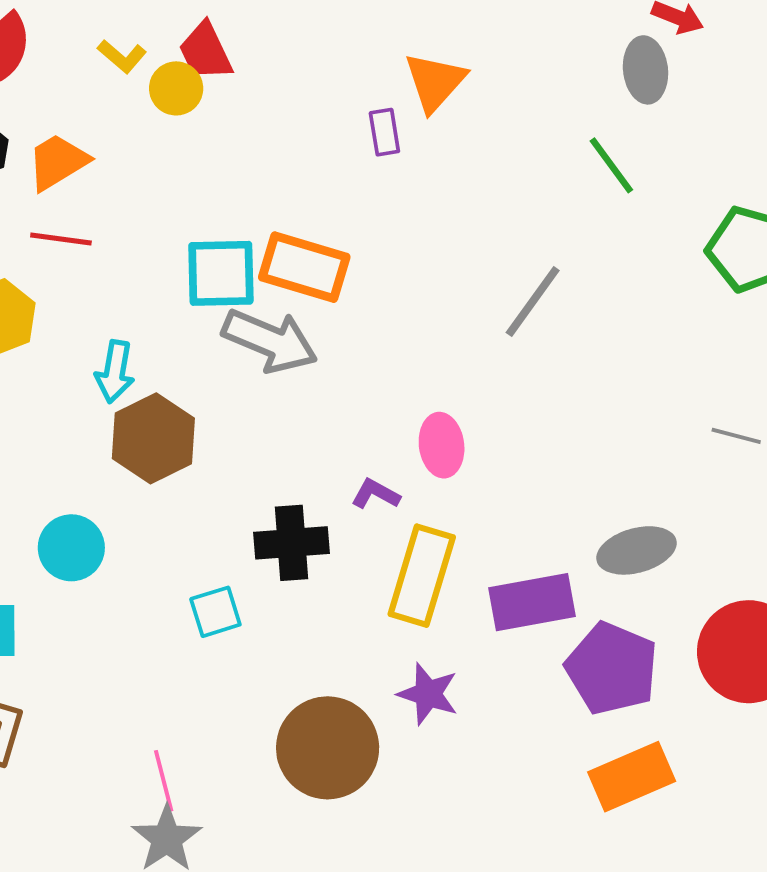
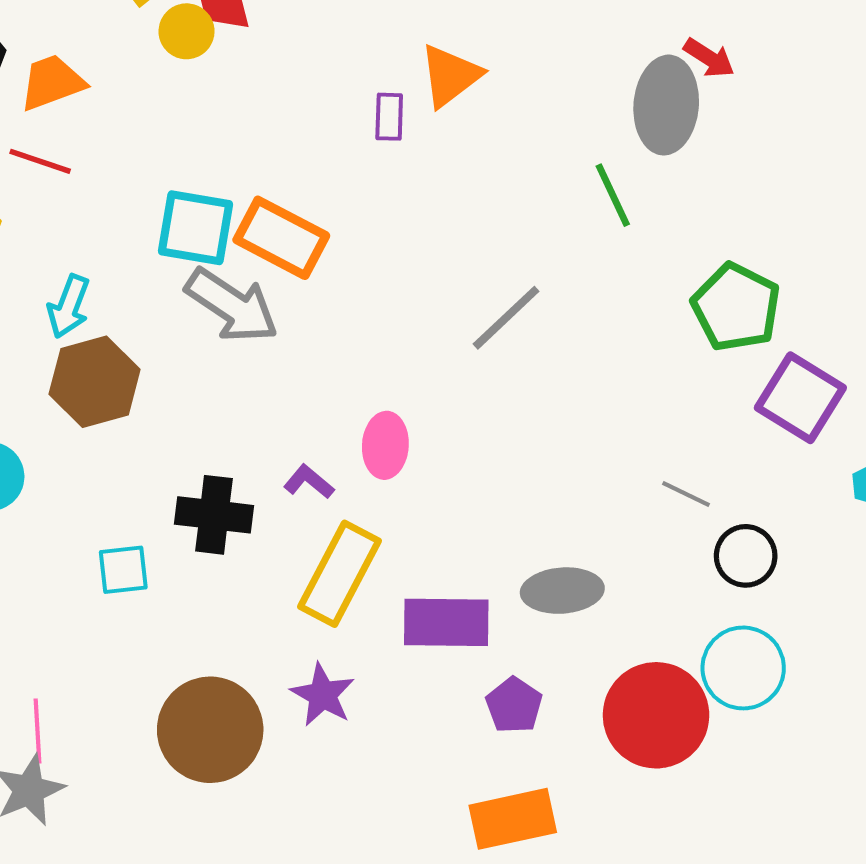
gray ellipse: (646, 70) -> (666, 105), size x1.4
purple pentagon: (612, 668) -> (514, 705), size x0.6

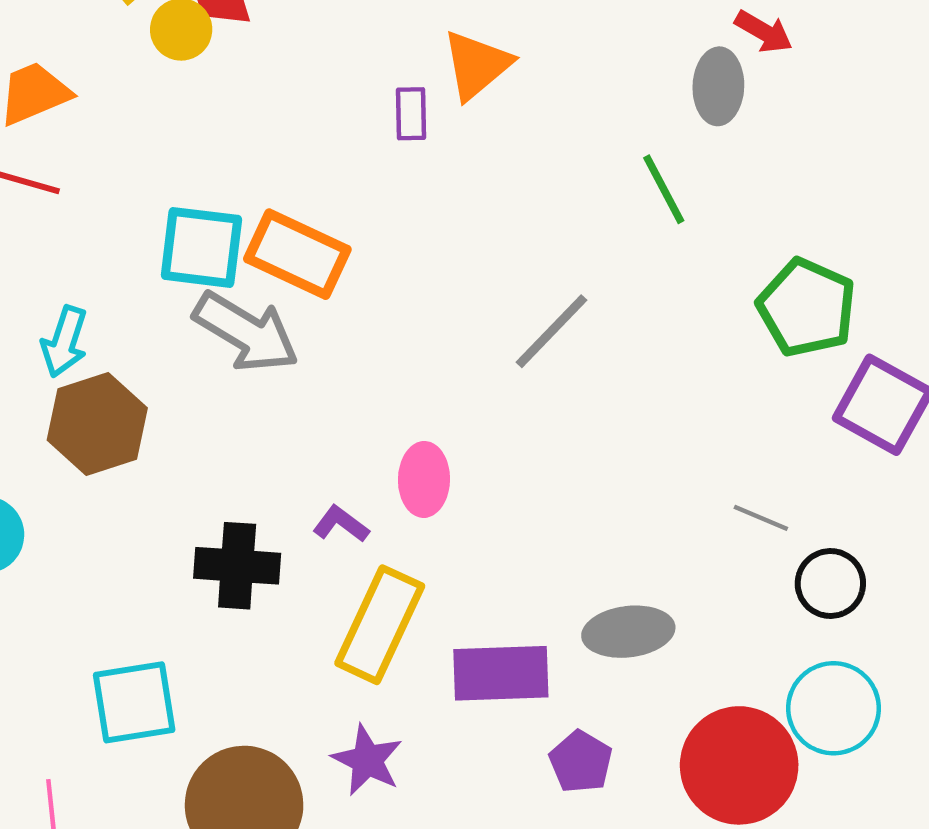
gray ellipse: (666, 105) -> (718, 86), size x0.7
cyan square: (123, 570) -> (134, 702), moved, size x1.5

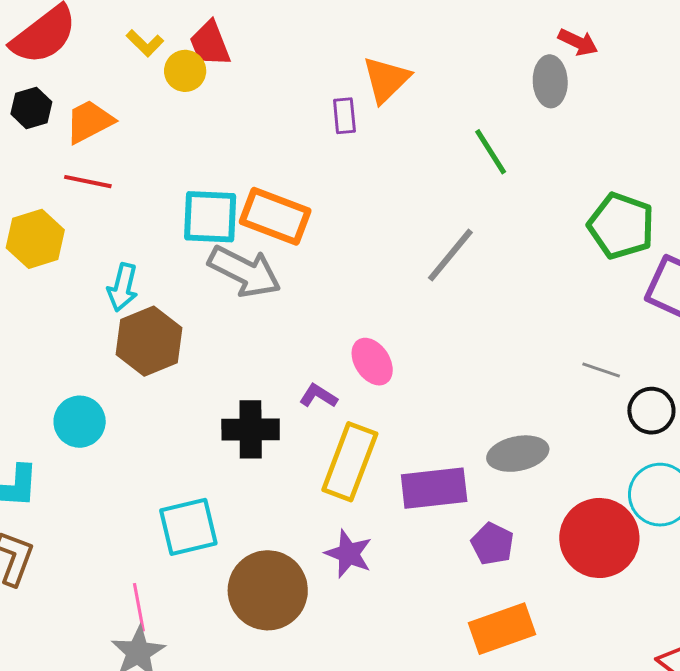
green line: (664, 189) -> (491, 152), moved
pink ellipse: (424, 479) -> (372, 362), turned -30

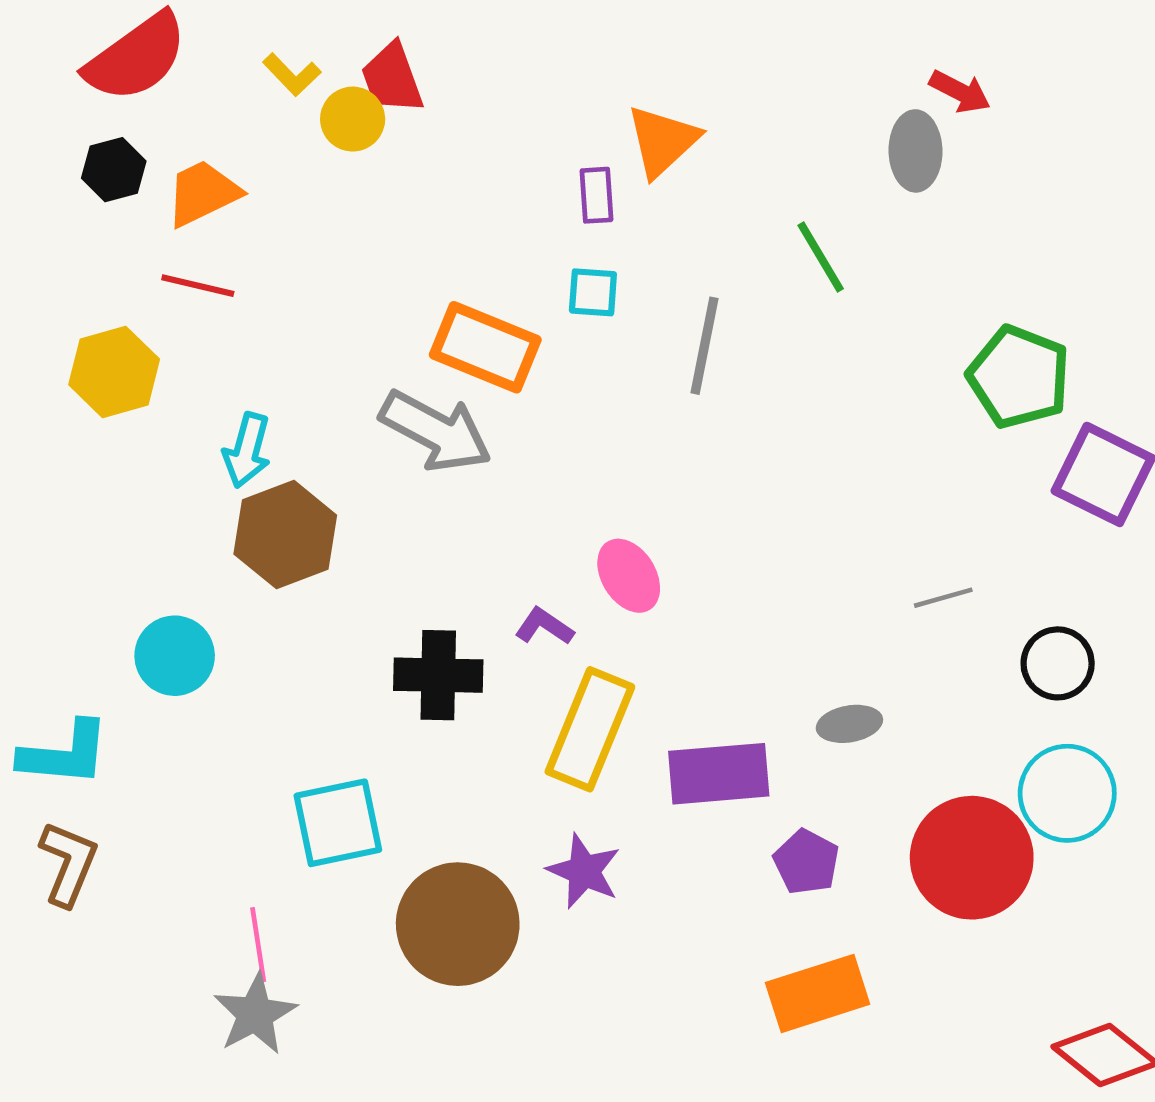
cyan square: (210, 217) -> (593, 292), moved, size x0.6
gray line: (450, 255) -> (705, 346), moved, turned -30
gray line: (601, 370) -> (943, 598), moved, turned -36
gray ellipse: (518, 454) -> (849, 724), size x0.7

